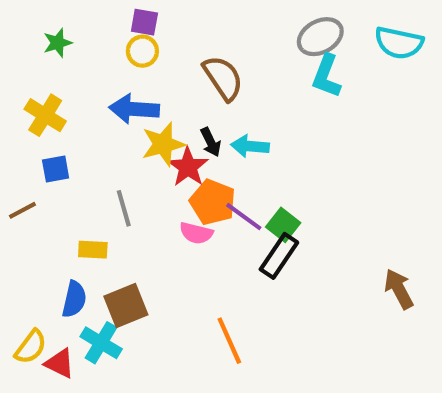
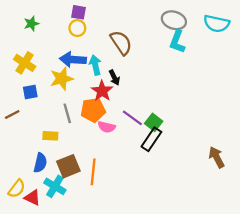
gray ellipse: (320, 37) -> (174, 20), turned 45
yellow star: (163, 144) -> (62, 79), moved
cyan arrow: (250, 146) -> (95, 65), moved, turned 72
orange pentagon: (213, 202) -> (93, 110), moved, turned -30
orange line: (229, 341) -> (93, 172), moved, turned 30

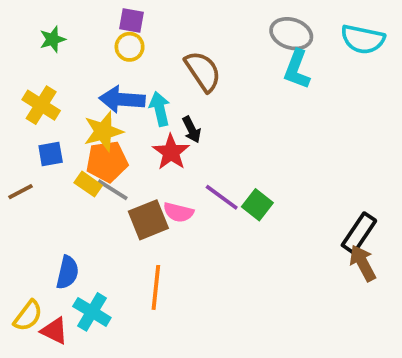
orange pentagon: (93, 110) -> (107, 162), moved
gray line: (67, 113) -> (113, 190), turned -42
yellow rectangle: (50, 136) -> (88, 184), moved, turned 32
black rectangle: (151, 139) -> (359, 233), moved
brown square: (68, 166) -> (148, 220), moved

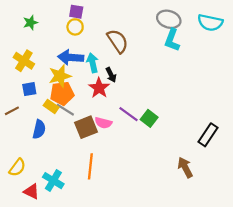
brown arrow: (363, 263) -> (185, 167), moved
blue semicircle: (68, 272) -> (39, 129), moved
yellow semicircle: (28, 316) -> (17, 167), moved

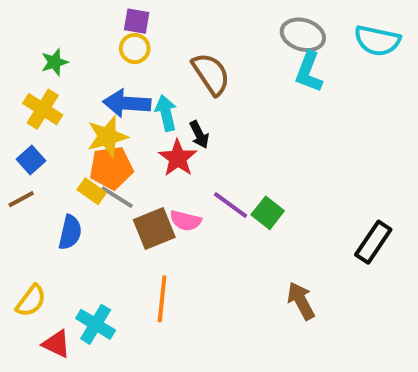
green star: (30, 23) -> (54, 62), moved
blue square: (29, 89) -> (31, 160), moved, turned -32
brown arrow: (185, 167) -> (301, 301), moved

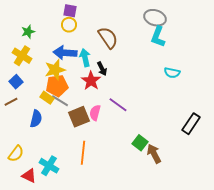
cyan semicircle: (377, 41) -> (172, 73), moved, size x0.7
green square: (268, 213) -> (140, 143), moved
pink semicircle: (186, 221) -> (95, 113), turned 91

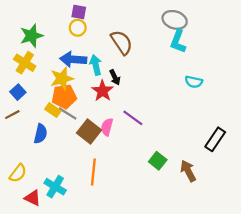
green star: (28, 32) -> (31, 36), size x1.5
brown square: (79, 117) -> (89, 131), turned -30
brown arrow: (154, 154) -> (188, 171), moved

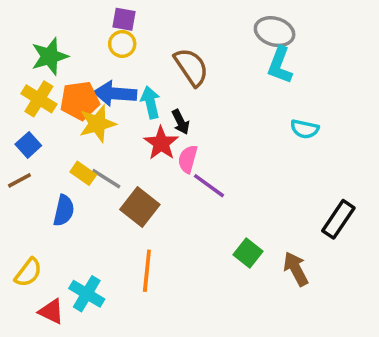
orange pentagon: (64, 97) -> (80, 101), moved
pink semicircle: (107, 127) -> (188, 159), moved

